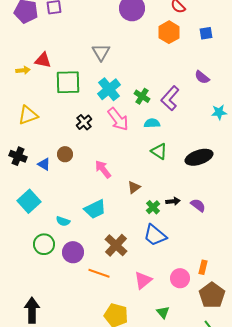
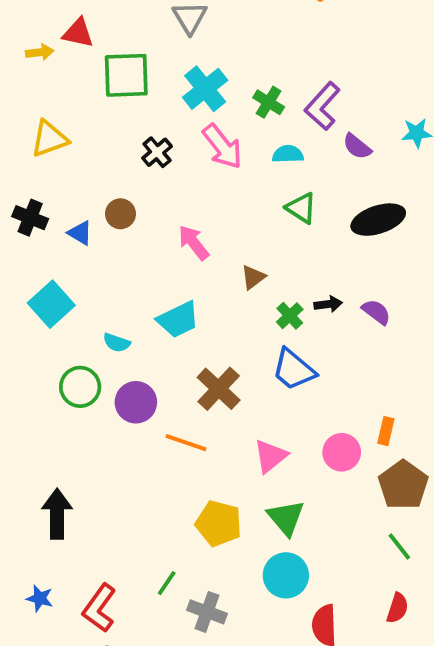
purple semicircle: (202, 77) -> (357, 146), moved
green triangle: (163, 312) -> (286, 518), moved, size x1.5

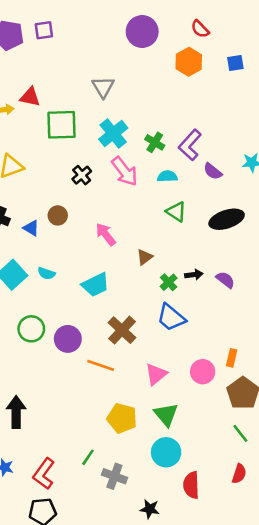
cyan semicircle: (117, 343) -> (46, 273), moved

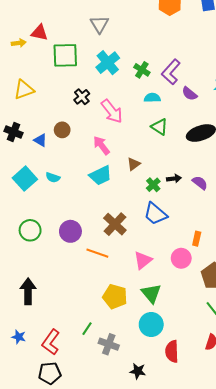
pink arrow: (125, 171) -> (112, 111), moved
cyan trapezoid: (96, 285) -> (100, 175), moved
green circle: (31, 329) -> (30, 230), moved
orange rectangle: (232, 358) -> (197, 239), moved

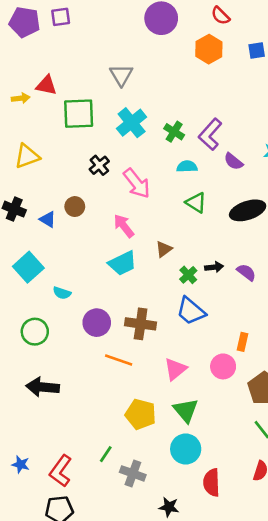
cyan semicircle: (53, 178) -> (62, 293), moved
brown cross: (115, 224) -> (141, 324), turned -35
purple circle: (70, 231) -> (97, 323), moved
black arrow: (28, 291) -> (43, 387), moved, turned -85

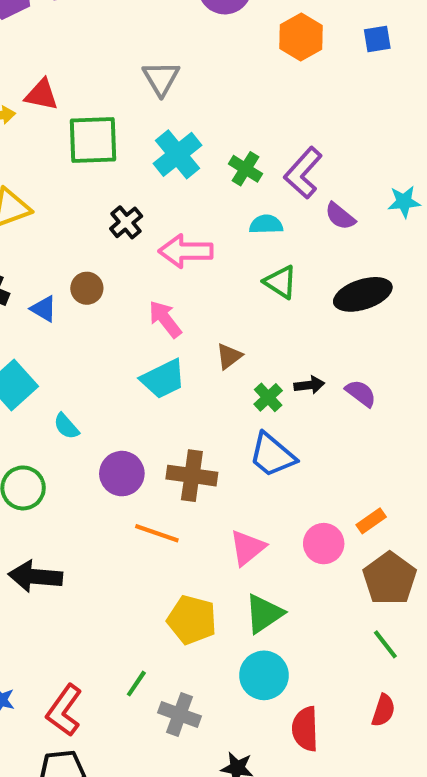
pink arrow: (137, 183) -> (186, 251), turned 128
cyan semicircle: (62, 293) -> (66, 426), turned 30
orange rectangle: (242, 342) -> (371, 521), moved, turned 42
green triangle: (186, 410) -> (264, 614), turned 36

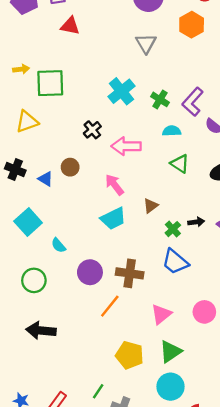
gray triangle: (161, 78) -> (146, 43), moved
red triangle: (42, 95) -> (70, 26), moved
green square: (93, 140) -> (50, 83), moved
orange line: (157, 533) -> (110, 306), turned -70

